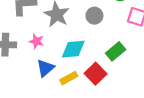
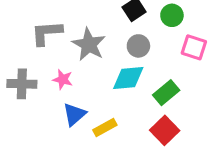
cyan diamond: (73, 49) -> (128, 78), moved
red square: (96, 74) -> (165, 130), moved

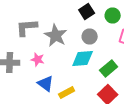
blue triangle: (74, 114) -> (46, 84), turned -42

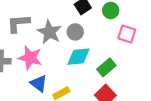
gray circle: (90, 36) -> (75, 32), moved
pink star: (38, 60) -> (30, 58), size x1.6

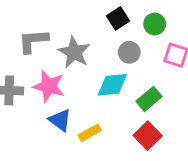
gray circle: (75, 32) -> (129, 52), moved

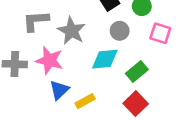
blue triangle: (60, 120) -> (59, 90), turned 40

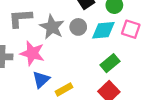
gray circle: (120, 31) -> (78, 27), moved
cyan diamond: (105, 59) -> (103, 30), moved

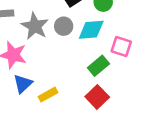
pink square: (131, 29) -> (121, 47), moved

